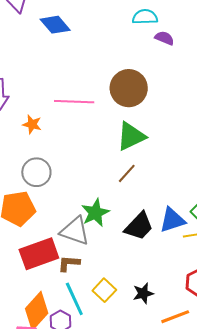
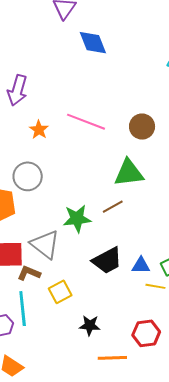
brown circle: (129, 88) -> (142, 127), size x0.7
green star: (95, 213) -> (77, 219), moved
blue triangle: (172, 220) -> (141, 265), size x0.7
yellow square: (104, 290) -> (60, 292), moved

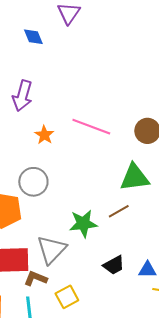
blue diamond: (93, 43) -> (33, 37), moved, size x0.7
gray triangle: (45, 244) -> (51, 250), turned 36
black trapezoid: (107, 260) -> (114, 265), size x0.7

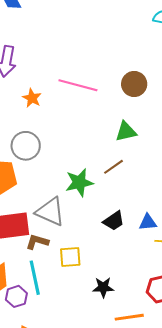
green triangle: (135, 177) -> (126, 132), size x0.7
gray triangle: (51, 250) -> (50, 212), turned -44
yellow square: (67, 297) -> (70, 257), turned 30

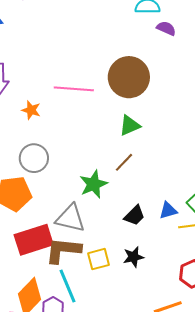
brown circle: (134, 84) -> (129, 77), size x1.6
brown L-shape: (37, 242) -> (63, 250), size x1.6
black star: (103, 287) -> (133, 257), moved

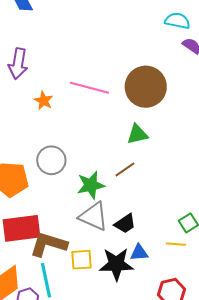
gray circle: (34, 158) -> (51, 160), moved
blue triangle: (168, 210) -> (139, 253), moved
gray triangle: (70, 218) -> (94, 216), moved
black star: (133, 257) -> (116, 264), size x1.6

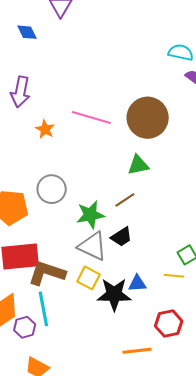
black trapezoid: (125, 224) -> (121, 237), moved
yellow square: (82, 260) -> (89, 278), moved, turned 30

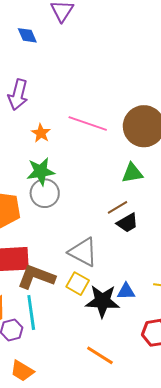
green star: (90, 215) -> (41, 171), moved
black trapezoid: (121, 237) -> (127, 223), moved
orange line: (137, 351) -> (100, 355), moved, turned 36

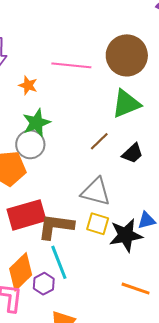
green triangle: (132, 173) -> (126, 104), size x1.4
gray circle: (45, 193) -> (30, 144), moved
brown line: (117, 207) -> (99, 141), moved

